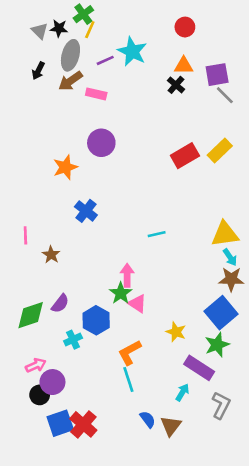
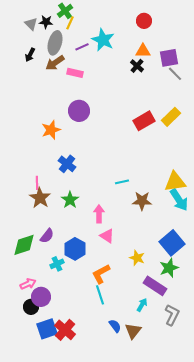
pink line: (25, 235) -> (37, 183), moved
brown star: (51, 255) -> (40, 198), size x1.5
cyan arrow: (230, 257) -> (179, 200), size x1.6
brown star: (231, 279) -> (142, 201), moved
green star: (121, 293) -> (70, 200), moved

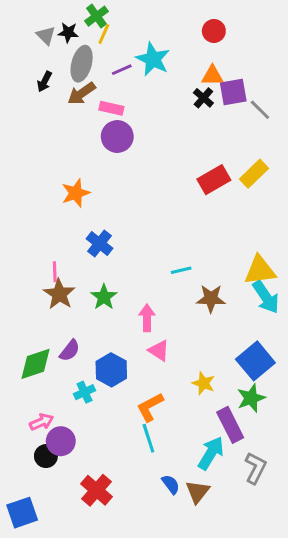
purple square: (169, 58) -> (233, 92), moved
purple circle: (79, 111) -> (117, 137), moved
purple rectangle: (155, 286) -> (230, 425), turned 30
cyan arrow: (142, 305) -> (211, 453), size x1.6
blue square: (47, 329) -> (22, 513), moved

